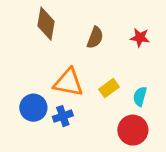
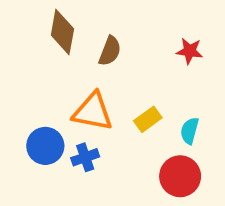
brown semicircle: (95, 38) -> (110, 51), moved

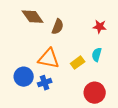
brown diamond: (62, 32) -> (33, 17), turned -45
cyan semicircle: (190, 131) -> (97, 55), moved

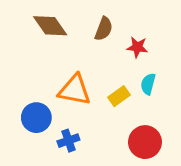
brown semicircle: (58, 27) -> (104, 29), moved
red star: (100, 27) -> (137, 47), moved
blue cross: (45, 83) -> (68, 141), moved

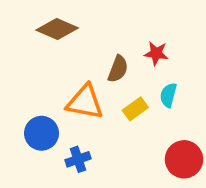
brown diamond: (50, 26) -> (57, 29), turned -32
brown semicircle: (104, 29) -> (118, 69), moved
red circle: (145, 142) -> (184, 159), moved

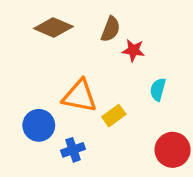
red star: (156, 53) -> (133, 50), moved
brown semicircle: (118, 69) -> (111, 29), moved
yellow rectangle: (135, 109) -> (114, 116), moved

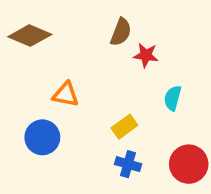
brown diamond: (53, 27) -> (30, 36), moved
orange triangle: (80, 96) -> (66, 94), moved, size x0.7
blue cross: (73, 150) -> (128, 164), moved, turned 35

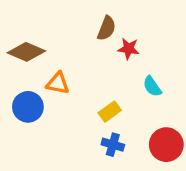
brown diamond: (30, 36) -> (26, 52), moved
cyan semicircle: (173, 98) -> (152, 86), turned -50
blue circle: (42, 137) -> (28, 107), moved

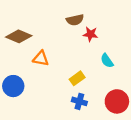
brown semicircle: (107, 28) -> (75, 20), turned 56
blue circle: (28, 107) -> (13, 86), moved

